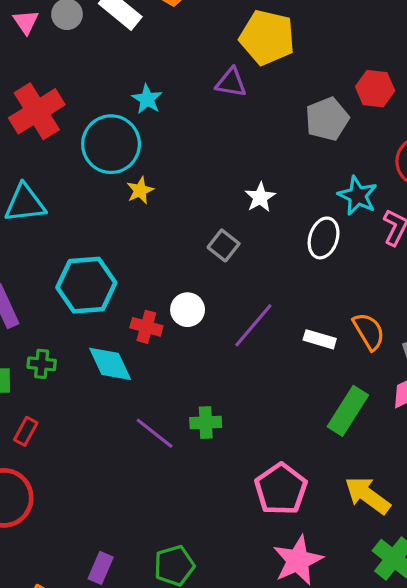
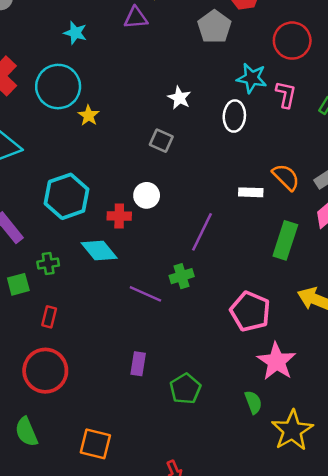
cyan star: (147, 99) -> (75, 33), moved
purple line: (253, 325) -> (202, 232), moved
purple rectangle: (101, 568) -> (138, 364), moved

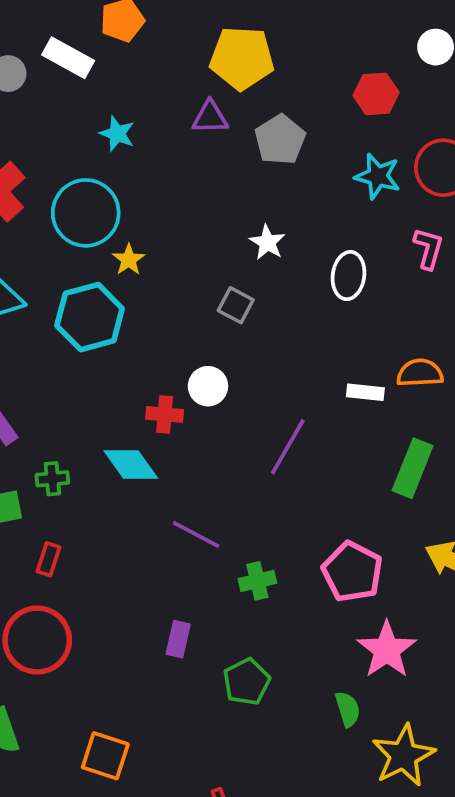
gray pentagon: (214, 27) -> (280, 140), moved
cyan star: (252, 78) -> (378, 176), moved
orange semicircle: (286, 177) -> (420, 373), turned -52
cyan hexagon: (66, 196) -> (90, 317), moved
green cross: (182, 276) -> (257, 581), moved

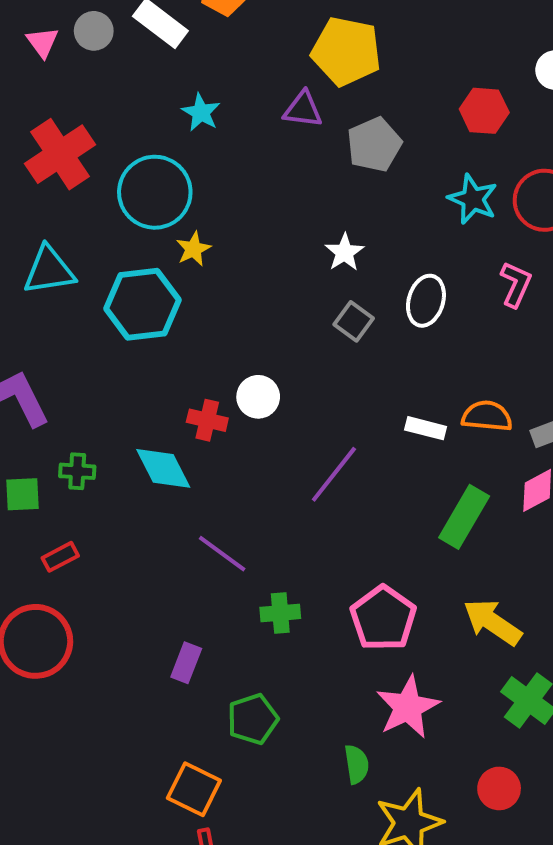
gray square: (236, 305) -> (354, 321), moved
red rectangle: (48, 559) -> (60, 557), turned 36
orange square: (105, 756) -> (194, 789), moved

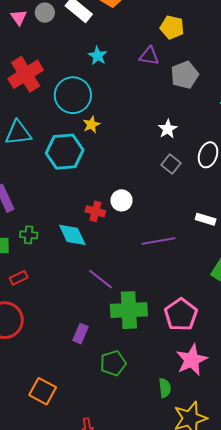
yellow pentagon: (346, 51) -> (172, 27), size x0.7
purple line: (334, 474) -> (158, 241), turned 40
green cross: (280, 613) -> (129, 310), size x1.8
orange square: (194, 789) -> (43, 391), moved

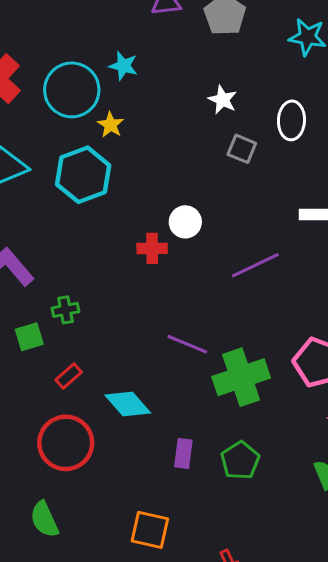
cyan star: (98, 56) -> (123, 66), moved
cyan diamond: (72, 235) -> (128, 404), moved
purple rectangle: (80, 334) -> (183, 453), moved

